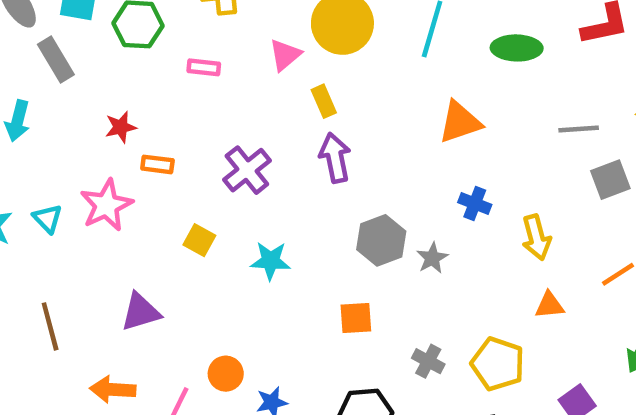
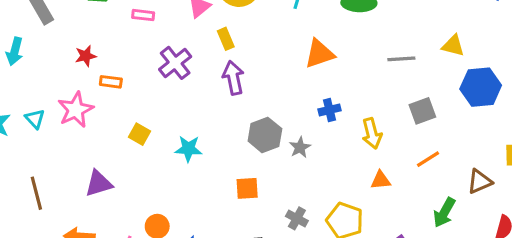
purple cross: (247, 170) -> (175, 63), moved
gray square: (610, 180) -> (422, 111), moved
blue cross: (475, 204) -> (329, 110), turned -35

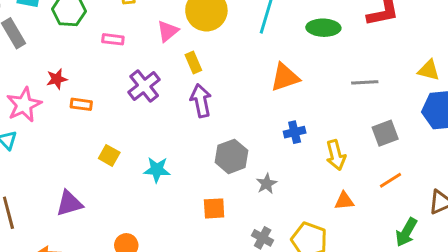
yellow triangle: (453, 46) -> (429, 70), moved
pink star: (76, 110) -> (24, 105), moved
gray star: (300, 147) -> (266, 184), moved

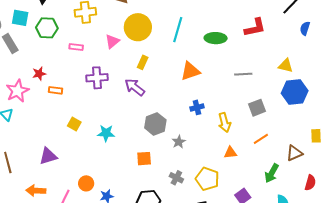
yellow rectangle: (193, 63) -> (143, 62), moved, turned 48
purple cross: (144, 86) -> (97, 78), turned 35
purple arrow: (201, 101) -> (135, 87), turned -40

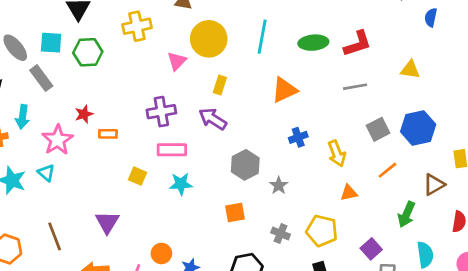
red L-shape: (255, 28) -> (358, 44), moved
pink rectangle: (76, 47) -> (172, 150), moved, size x1.5
blue hexagon: (295, 92) -> (418, 128), moved
purple triangle: (48, 156) -> (107, 222), turned -36

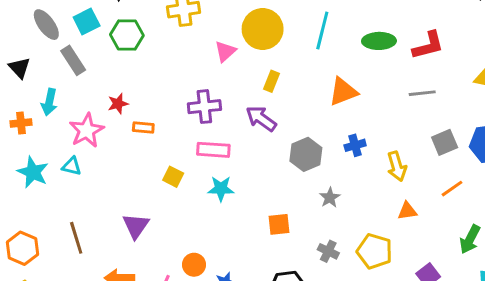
cyan square: (51, 43) -> (87, 22), turned -35
gray hexagon: (245, 165) -> (306, 154), moved
cyan triangle: (46, 173) -> (72, 166), turned -30

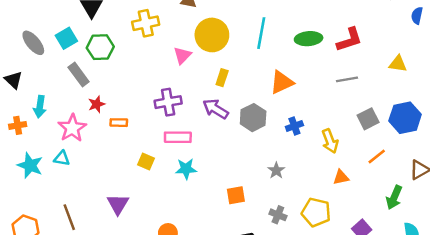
gray rectangle: (73, 60) -> (79, 75), moved
gray hexagon: (306, 154) -> (253, 118), moved

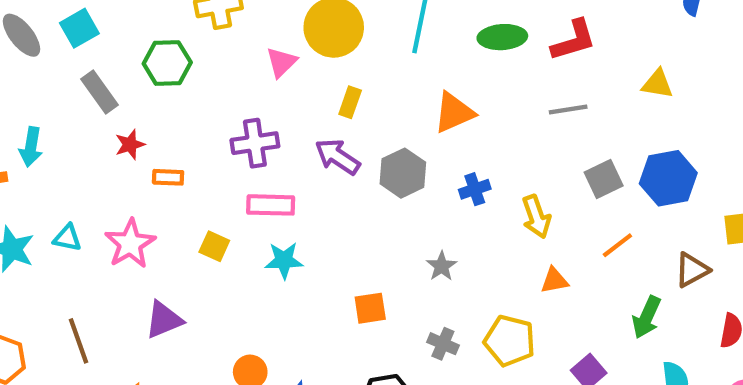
green hexagon: (100, 47) -> (167, 63), moved
pink star: (72, 128) -> (130, 244), moved
purple triangle: (118, 204) -> (164, 320), turned 35

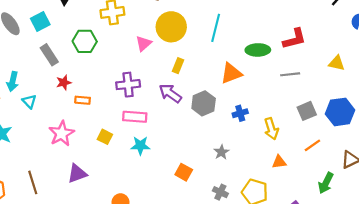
green ellipse: (502, 37) -> (258, 50), moved
cyan triangle: (67, 238) -> (29, 101), moved, turned 32
orange square: (370, 308) -> (184, 172), turned 35

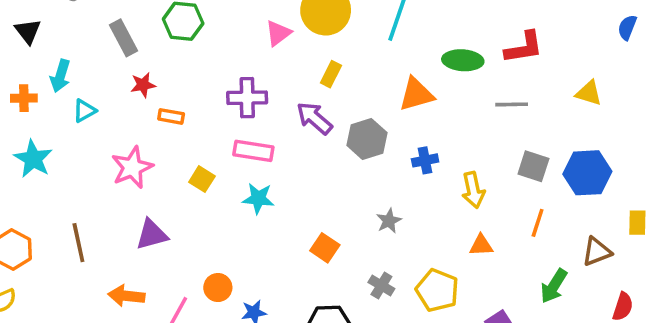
cyan triangle: (29, 101) -> (84, 111), turned 40
gray square: (307, 111) -> (533, 166), turned 36
orange line: (312, 145) -> (538, 223), turned -42

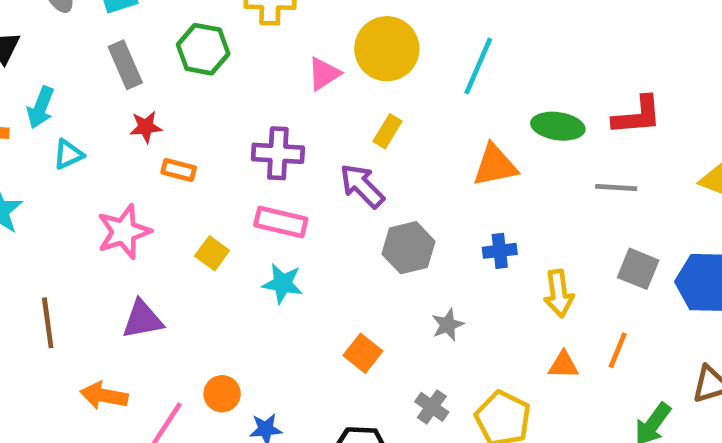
gray hexagon: (367, 139) -> (408, 248), moved
orange line: (538, 223) -> (618, 350), moved

